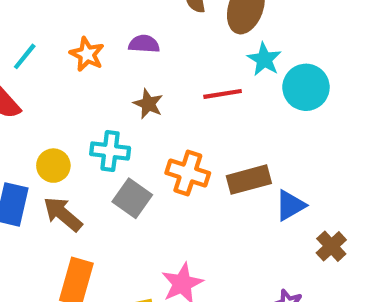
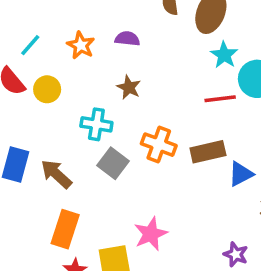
red line: (223, 94) -> (220, 99), moved
yellow circle: (53, 166) -> (47, 89), moved

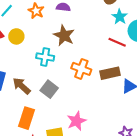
brown star: (129, 87) -> (64, 35), size x1.5
red line: (220, 99) -> (117, 42), turned 30
gray square: (113, 163) -> (49, 89), moved

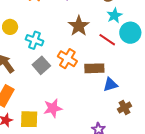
brown star: (64, 35) -> (79, 26), moved
yellow circle: (16, 36) -> (10, 27), moved
gray square: (49, 89) -> (41, 65), moved

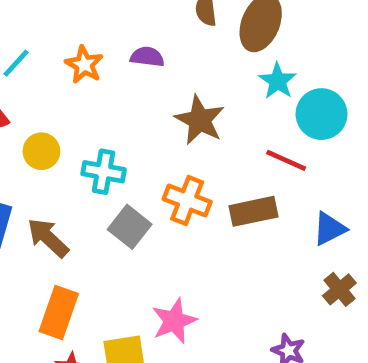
red line: (107, 40) -> (286, 160), moved
blue triangle: (110, 85) -> (329, 229), moved

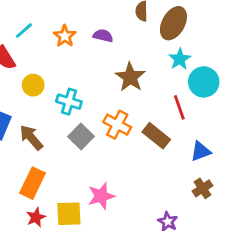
red line: (286, 160) -> (179, 107), turned 40
brown rectangle: (253, 211) -> (156, 136), turned 44

